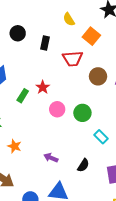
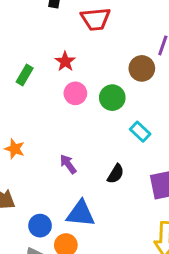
brown circle: (98, 76) -> (142, 68), moved
red star: (43, 87) -> (65, 61), moved
purple arrow: (51, 158) -> (68, 164), turned 32

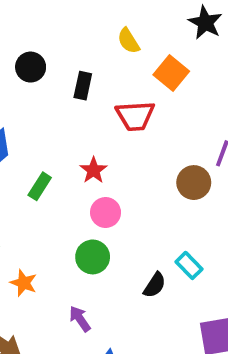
green circle: (112, 98) -> (93, 257), moved
purple arrow: (68, 164) -> (80, 319), moved
black semicircle: (116, 174) -> (155, 285), moved

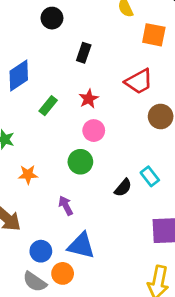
orange square: (171, 73) -> (154, 35), turned -35
black rectangle: (83, 86) -> (84, 53), moved
red trapezoid: (135, 116) -> (139, 81), moved, turned -32
orange star: (24, 283) -> (28, 175), turned -30

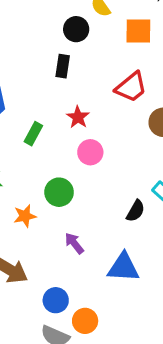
black circle: (52, 18) -> (76, 29), moved
green circle: (80, 162) -> (59, 192), moved
blue triangle: (81, 246) -> (123, 267), moved

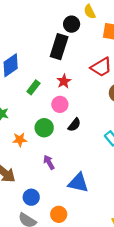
black rectangle: (63, 66) -> (59, 47), size x1.6
pink circle: (90, 152) -> (60, 104), moved
black semicircle: (136, 211) -> (74, 125), moved
orange circle: (85, 321) -> (59, 214), moved

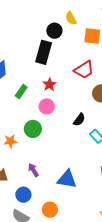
black semicircle: (74, 125) -> (79, 120), moved
purple arrow: (49, 162) -> (33, 170), moved

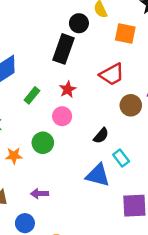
purple arrow: (33, 170) -> (40, 194), turned -64
blue triangle: (67, 179) -> (98, 175), moved

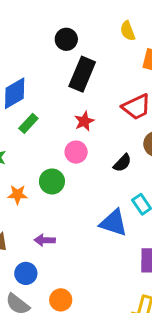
black circle: (79, 23) -> (66, 39), moved
green rectangle: (32, 95) -> (28, 123), moved
black semicircle: (101, 136) -> (122, 163), moved

